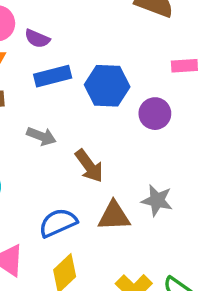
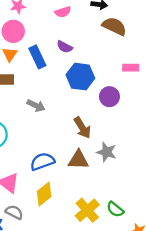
purple semicircle: (37, 39) -> (65, 47), moved
blue rectangle: (53, 76) -> (37, 57), moved, turned 75
brown arrow: (89, 166) -> (82, 128), moved

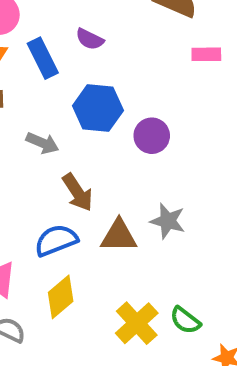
pink rectangle: (131, 68) -> (206, 54), moved
blue hexagon: (80, 77) -> (98, 108), moved
purple circle: (109, 97) -> (152, 136), moved
brown arrow: (82, 128) -> (78, 192), moved

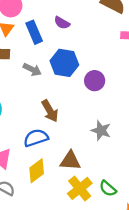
gray arrow: (42, 143) -> (32, 70), moved
brown triangle: (119, 236) -> (70, 161), moved

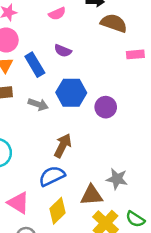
brown arrow: (50, 111) -> (63, 146), turned -115
gray star: (101, 130) -> (117, 179), moved

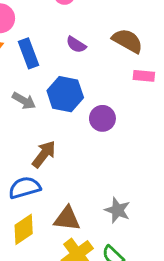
brown semicircle: (114, 23) -> (127, 41), moved
purple semicircle: (63, 51) -> (76, 45), moved
pink rectangle: (135, 54) -> (144, 76), moved
gray star: (117, 179) -> (117, 210), moved

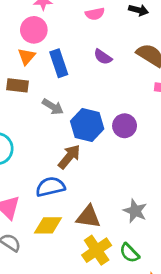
blue hexagon: (65, 94) -> (87, 125), moved
yellow diamond: (24, 229) -> (48, 225), turned 32

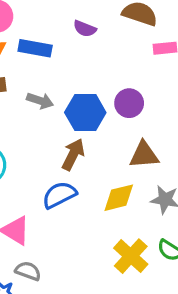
blue rectangle: (59, 63) -> (35, 48), turned -48
brown triangle: (88, 217) -> (144, 155), moved
yellow diamond: (48, 225) -> (119, 198), moved

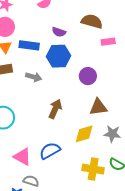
blue hexagon: (85, 113) -> (59, 56), moved
blue semicircle: (59, 195) -> (50, 151), moved
yellow cross: (131, 256) -> (93, 169), turned -30

